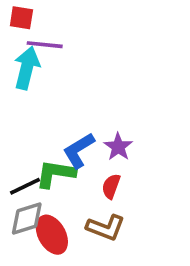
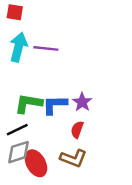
purple line: (45, 45) -> (46, 48), moved
blue L-shape: (79, 150) -> (55, 105), turned 30
green L-shape: (55, 174) -> (28, 103), moved

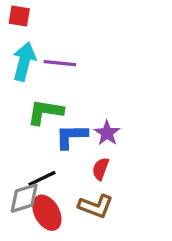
green L-shape: (28, 103) -> (45, 112), moved
black line: (17, 130) -> (42, 179), moved

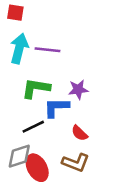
purple star: (107, 133) -> (78, 89), moved, turned 30
red semicircle: (101, 169) -> (79, 133), turned -66
black line: (42, 179) -> (33, 127), moved

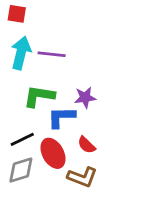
black line: (33, 127) -> (22, 139), moved
red ellipse: (37, 168) -> (53, 153), moved

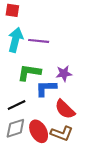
red semicircle: (86, 145) -> (65, 109), size x1.5
red ellipse: (53, 153) -> (39, 131), moved

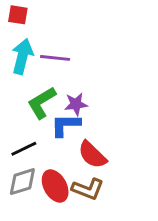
green L-shape: (29, 72) -> (42, 103), turned -40
purple star: (64, 73) -> (76, 104), moved

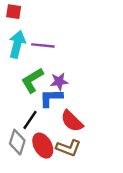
black line: (24, 149) -> (30, 120), moved, turned -30
gray diamond: (22, 182) -> (17, 142), turned -55

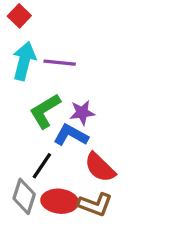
red square: (14, 12) -> (19, 16), turned 35
blue L-shape: (51, 98) -> (71, 135), turned 30
red ellipse: (43, 146) -> (60, 201), turned -55

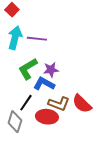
red semicircle: (100, 167) -> (82, 104), moved
red ellipse: (60, 201) -> (47, 117), moved
brown L-shape: (95, 204) -> (59, 104), moved

